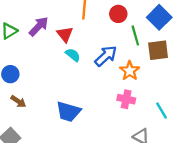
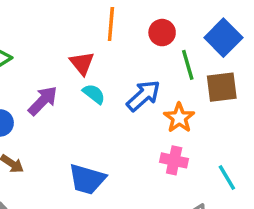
purple arrow: (39, 26) -> (43, 101), moved

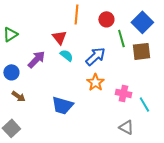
orange star: (179, 118) -> (95, 82), moved
pink cross: (174, 160) -> (123, 93), moved

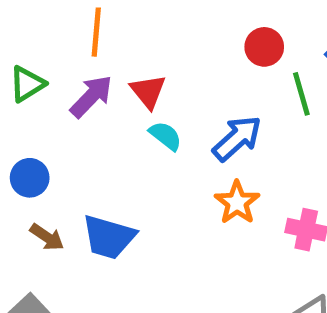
orange line: (76, 14) -> (96, 32), moved
purple arrow: (36, 59) -> (91, 96), moved
blue trapezoid: (62, 105) -> (109, 237), moved

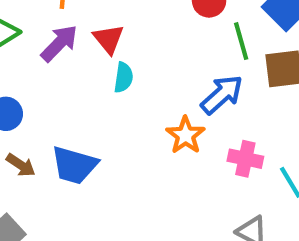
cyan semicircle: (165, 136) -> (123, 77), turned 60
blue arrow: (237, 138) -> (222, 95), moved

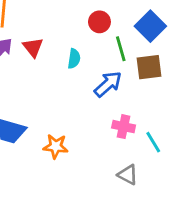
cyan semicircle: (123, 77) -> (74, 59), moved
orange star: (186, 135) -> (56, 146), moved, turned -30

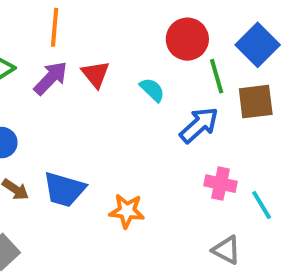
red circle: (99, 22) -> (187, 39), size x1.4
cyan semicircle: (74, 59) -> (152, 90), turned -54

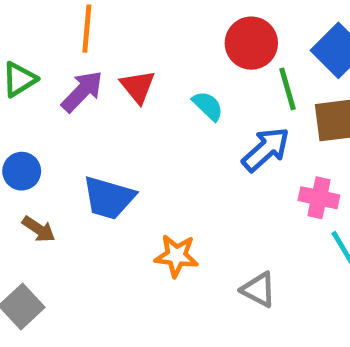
pink cross: (221, 184) -> (319, 198), moved
blue trapezoid: (64, 189) -> (109, 198), moved
gray triangle: (226, 250) -> (259, 290), moved

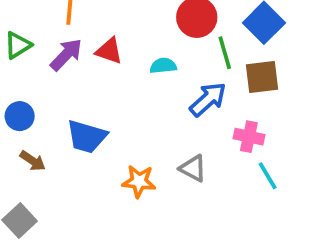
red triangle: (138, 87) -> (109, 51), turned -32
cyan semicircle: (208, 106) -> (163, 66), turned -50
gray triangle: (259, 290) -> (193, 168), moved

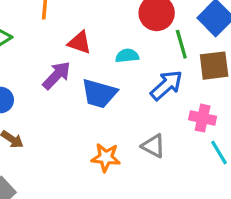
purple arrow: (66, 55) -> (57, 75), moved
blue trapezoid: (87, 137) -> (99, 93), moved

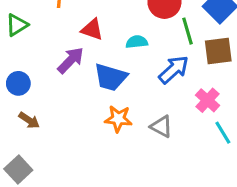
pink cross: (203, 118) -> (208, 100), turned 30
orange star: (106, 157) -> (118, 119), moved

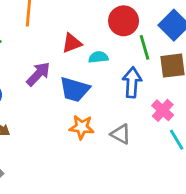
red triangle: (92, 30) -> (72, 43), moved, turned -40
blue arrow: (174, 70) -> (132, 82), turned -44

